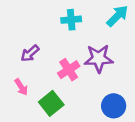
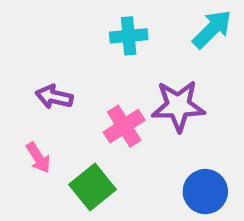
purple arrow: (30, 53) -> (54, 97), turned 54

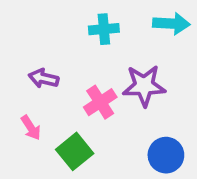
cyan arrow: (212, 29) -> (171, 24), turned 48

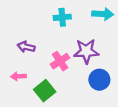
pink arrow: (31, 128) -> (18, 76), turned 120
blue circle: (166, 155) -> (99, 80), moved

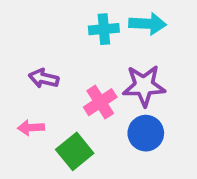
cyan arrow: (103, 14) -> (148, 24), moved
blue circle: (99, 80) -> (146, 133), moved

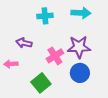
cyan cross: (104, 29) -> (45, 16), moved
pink arrow: (31, 128) -> (11, 64), moved

